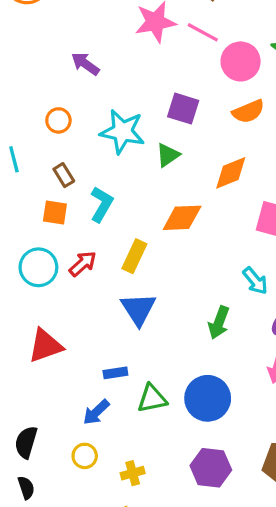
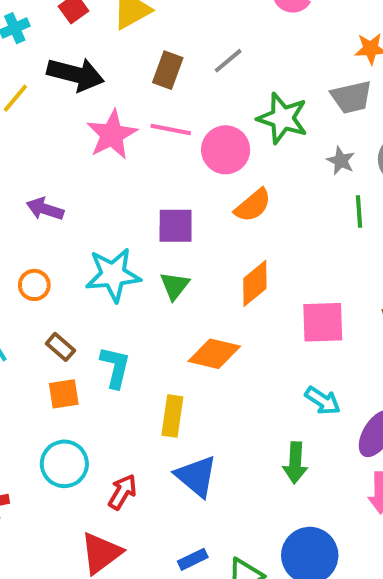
orange diamond: (182, 218) -> (214, 354), turned 33
red arrow: (83, 264) -> (122, 492), moved

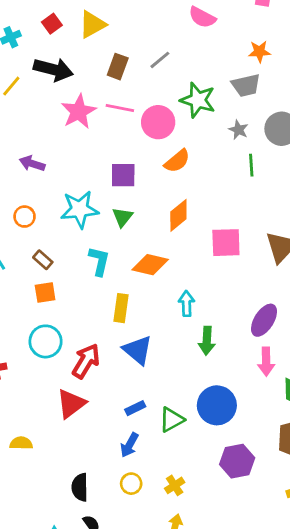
cyan L-shape: (115, 367) -> (99, 261), moved
cyan arrow: (323, 401) -> (186, 304), moved, turned -125
red arrow: (122, 492) -> (86, 361), size x1.4

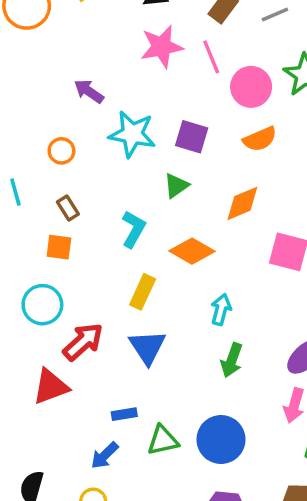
pink line: (120, 108) -> (211, 57), turned 40
cyan star: (80, 209) -> (132, 134), moved

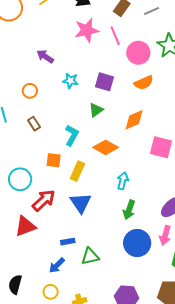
cyan star: (132, 134) -> (70, 81), size x0.6
orange square: (59, 247) -> (54, 160), moved
blue circle: (221, 440) -> (137, 243), moved

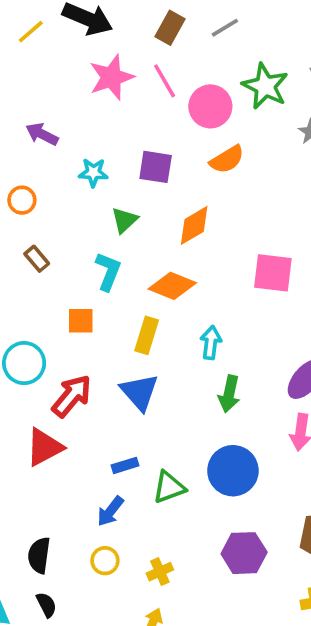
green triangle: (96, 110) -> (125, 220), moved
orange diamond: (134, 120) -> (194, 225), moved
yellow rectangle: (77, 171) -> (147, 335), moved
blue circle: (137, 243) -> (233, 471), moved

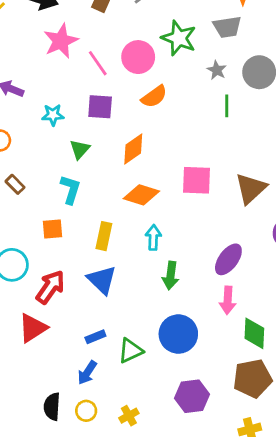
pink line: (165, 81) -> (98, 63), moved
orange diamond: (172, 286) -> (141, 195), moved
black semicircle: (39, 555) -> (52, 407), moved

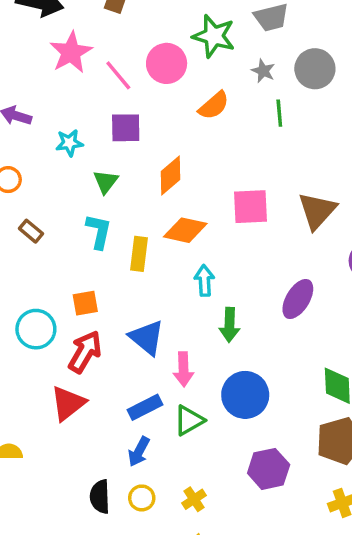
orange semicircle: (154, 97) -> (214, 105), moved
orange square: (53, 229) -> (85, 303), moved
yellow rectangle: (104, 236) -> (139, 254), moved
pink arrow: (228, 300) -> (183, 369), moved
blue rectangle: (95, 337) -> (145, 407), size x1.4

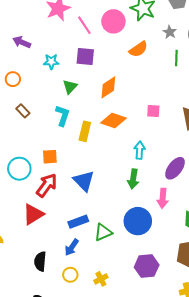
pink square: (251, 207) -> (153, 111), size x0.6
cyan arrow: (204, 281) -> (140, 150), moved
pink arrow: (183, 369) -> (163, 198), moved
black semicircle: (100, 497) -> (40, 261), moved

